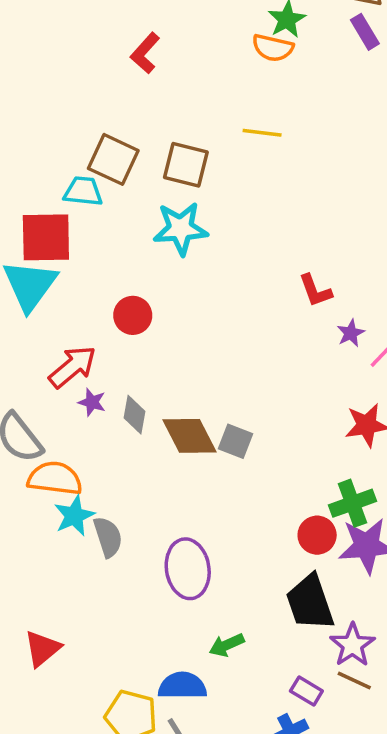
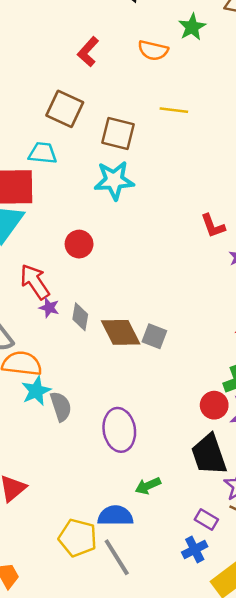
orange semicircle: (273, 48) -> (153, 50), moved
brown square: (113, 159) -> (65, 109), moved
red arrow: (73, 367) -> (35, 282), turned -84

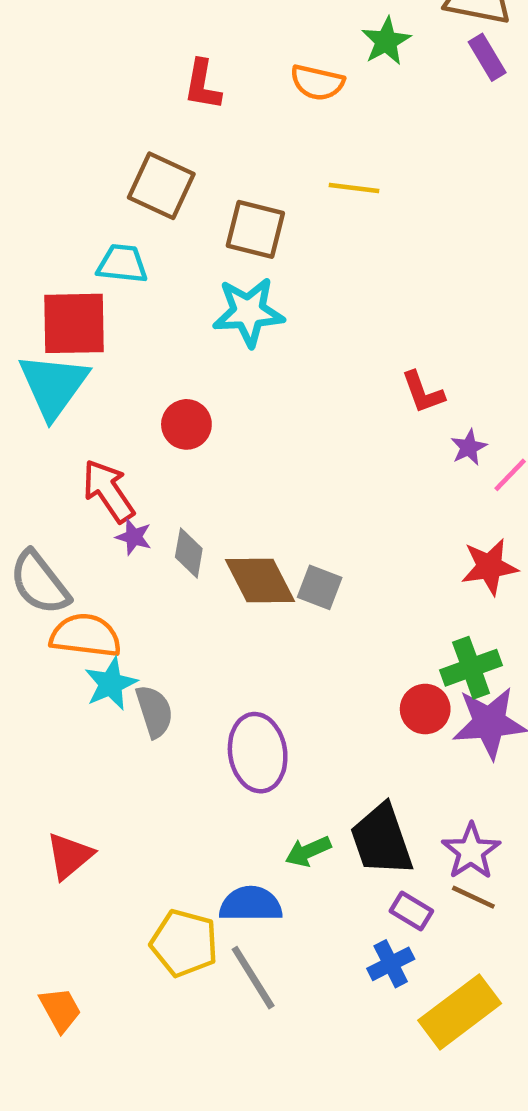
red L-shape: (88, 52) -> (203, 85), turned -32
black trapezoid: (209, 455) -> (382, 840), moved

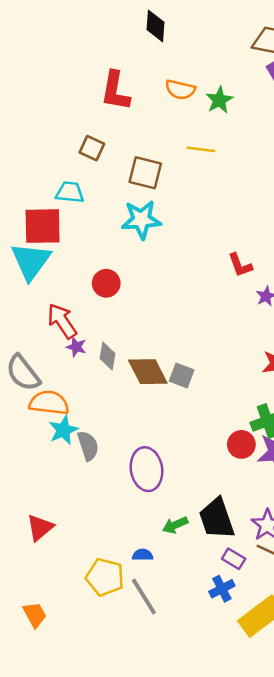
green star: (386, 41) -> (219, 100), moved
red L-shape: (203, 85) -> (115, 91), size x1.4
brown square: (161, 186) -> (92, 148), size x0.7
blue semicircle: (251, 904) -> (143, 555), size x0.6

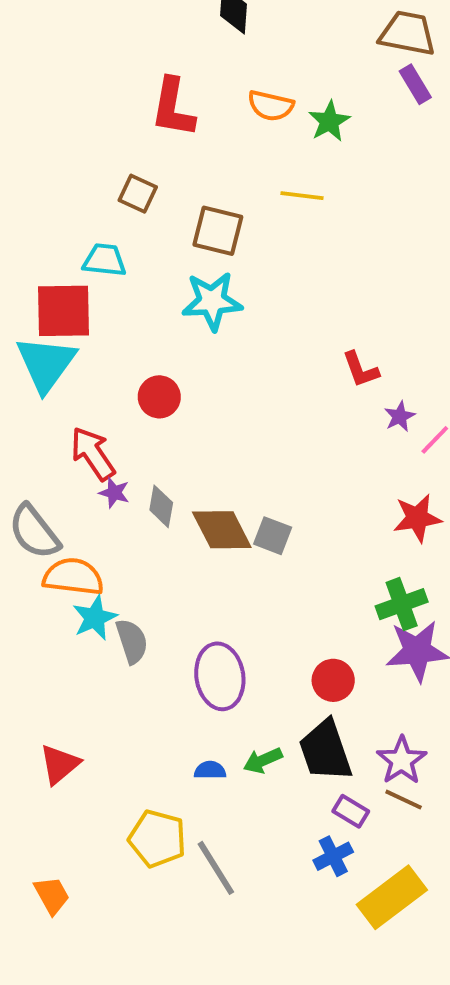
red circle: (241, 444) -> (333, 680), moved
blue semicircle: (143, 555) -> (210, 770), moved

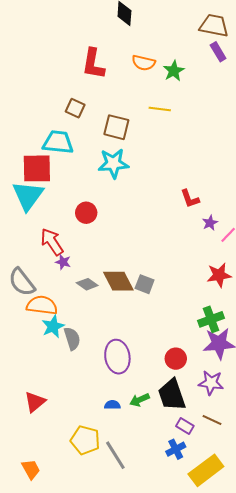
cyan trapezoid: (105, 260) -> (58, 142), size x1.4
gray diamond: (161, 506) -> (87, 284), moved, turned -65
purple star: (402, 760) -> (211, 383), moved, turned -30

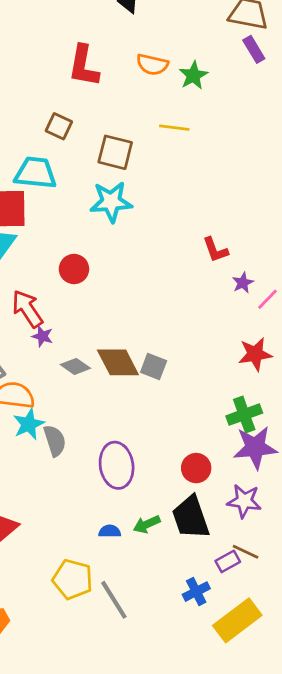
purple rectangle: (185, 426) -> (228, 561), moved, turned -60

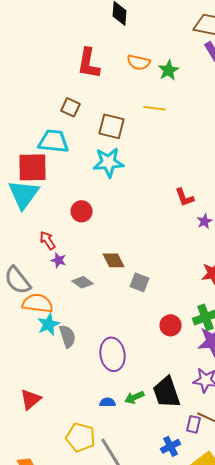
red arrow: (27, 309) -> (48, 240), size x0.7
brown diamond: (118, 362) -> (114, 260), moved, size x0.7
red circle: (196, 468) -> (170, 325), moved
purple rectangle: (228, 561) -> (194, 424), turned -48

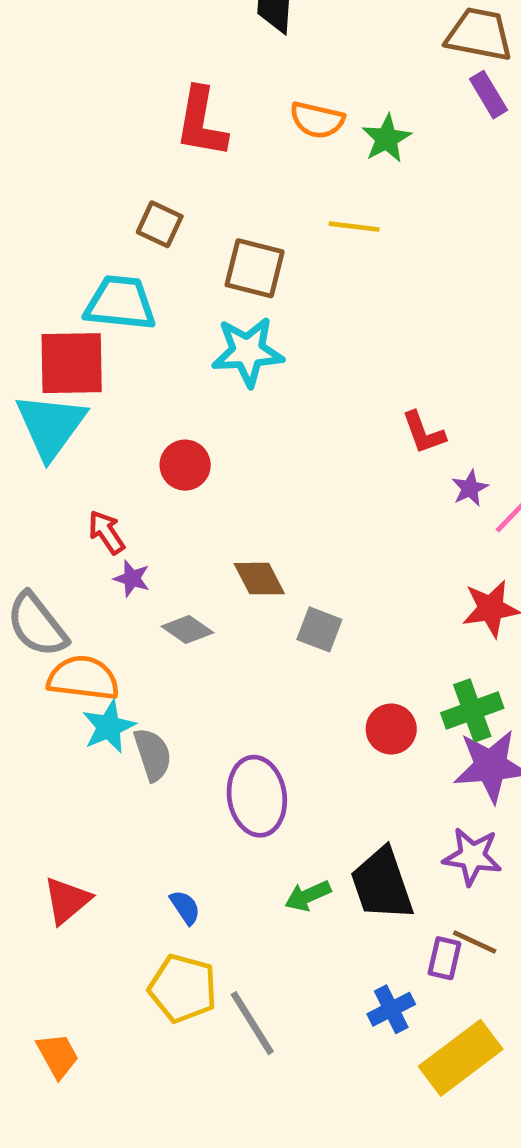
blue semicircle: (108, 402) -> (185, 907), moved, turned 56

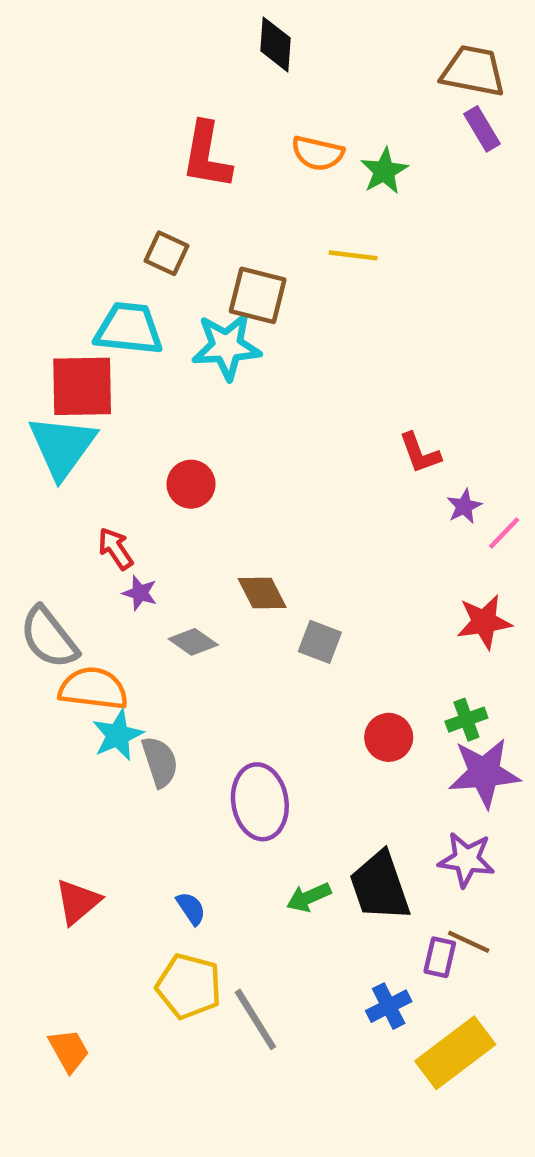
cyan star: (248, 352) -> (227, 346), moved
green cross: (472, 710) -> (466, 720), size x0.7

